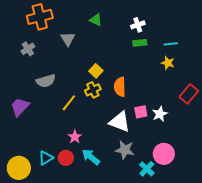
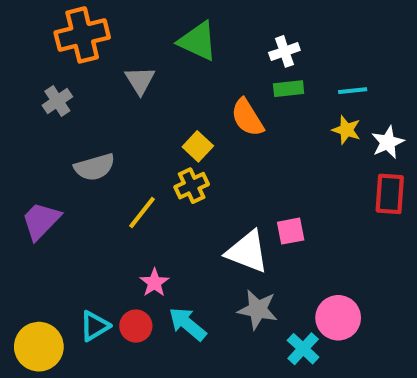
green triangle: (96, 20) -> (198, 41), size x1.5
orange semicircle: (120, 87) -> (247, 118), moved, turned -30
red rectangle: (189, 94) -> (390, 194), turned -36
white star: (160, 114) -> (388, 142), moved

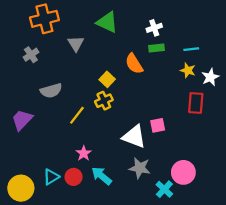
red rectangle: (390, 194) -> (196, 103), moved

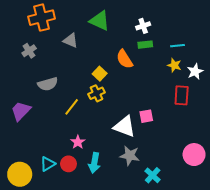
gray triangle: (76, 44) -> (71, 40), turned -35
pink circle: (183, 172) -> (194, 155), moved
cyan arrow: (102, 176) -> (94, 163), turned -120

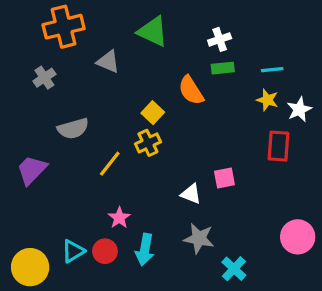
white triangle: (125, 127) -> (191, 194), size x0.6

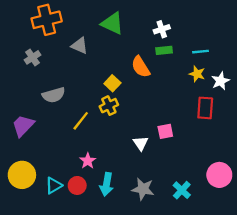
white triangle: (191, 194) -> (141, 143), turned 35
gray star: (199, 238) -> (143, 189), moved
yellow circle: (30, 267) -> (22, 175), moved
cyan cross: (234, 269) -> (182, 190), moved

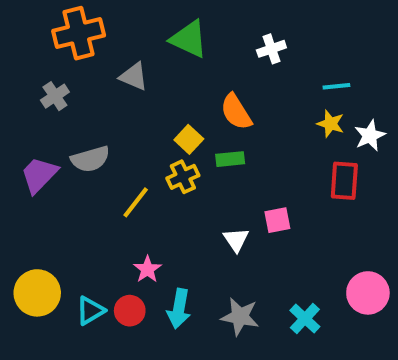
green rectangle: (164, 50) -> (230, 159), moved
purple trapezoid: (23, 126) -> (39, 175), moved

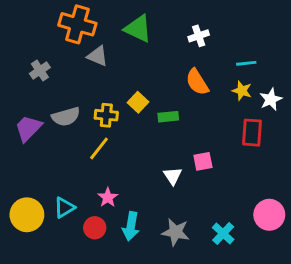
orange cross: (79, 33) -> (77, 24), moved, turned 30
orange semicircle: (236, 112) -> (197, 82), moved
yellow cross: (183, 177) -> (106, 115), moved, turned 30
cyan triangle: (90, 311) -> (64, 208), moved

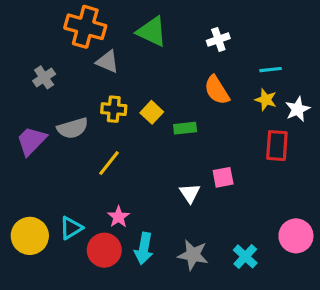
yellow cross: (106, 115) -> (114, 109), moved
red circle: (95, 228) -> (104, 250), size x1.4

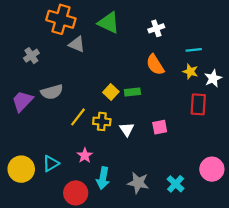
yellow cross: (114, 109) -> (102, 121), moved
yellow square: (152, 112) -> (111, 92), moved
white triangle: (190, 193) -> (127, 129), moved
red circle: (104, 250) -> (76, 193), moved

